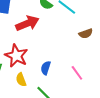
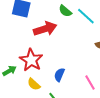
yellow semicircle: (21, 80) -> (34, 84), turned -32

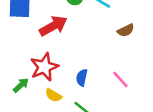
red star: (31, 60) -> (44, 67), turned 30

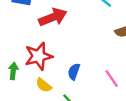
green arrow: (21, 85) -> (13, 71), turned -49

